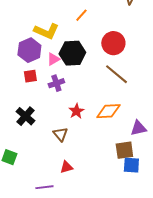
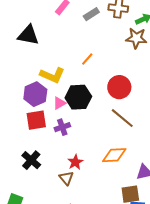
red square: (30, 76) -> (36, 120), size x1.5
red star: (76, 111) -> (75, 162), moved

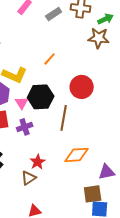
pink triangle: (59, 103) -> (22, 103), turned -32
brown line: (122, 118) -> (64, 118), moved, turned 60
brown triangle: (66, 178) -> (29, 178), turned 35

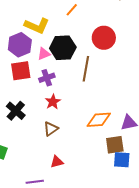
pink triangle: (22, 103) -> (44, 54), turned 40
orange diamond: (77, 155) -> (99, 120), moved
red star: (38, 162) -> (53, 102), moved

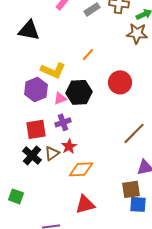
brown line: (86, 69) -> (134, 133), moved, turned 35
red square: (21, 71) -> (36, 129), moved
orange diamond: (99, 120) -> (81, 169), moved
brown triangle: (51, 129) -> (52, 153), moved
red triangle: (57, 162) -> (85, 204), moved, size x1.5

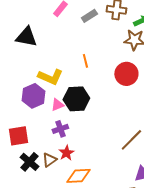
orange line: (88, 54) -> (85, 61), turned -56
red circle: (120, 82) -> (126, 74), moved
red square: (36, 129) -> (18, 136), moved

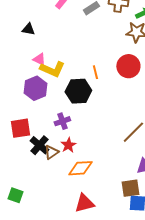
black triangle: (26, 37) -> (28, 29), size x0.6
orange line: (85, 61) -> (95, 72), moved
pink triangle: (57, 105) -> (39, 59), moved, turned 48
black cross: (29, 162) -> (39, 145), moved

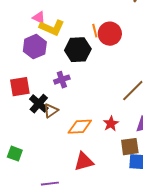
red circle: (128, 66) -> (110, 34), moved
red star: (68, 145) -> (111, 124), moved

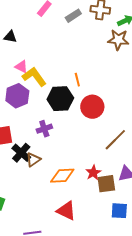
yellow L-shape: (52, 28) -> (34, 77), turned -150
red circle: (110, 34) -> (92, 107), moved
brown square: (130, 147) -> (106, 184), moved
red triangle: (84, 162) -> (66, 211), turned 40

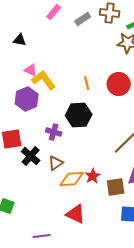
black hexagon: (60, 99) -> (79, 115), moved
red circle: (92, 107) -> (119, 84), moved
purple cross: (44, 129) -> (54, 132), turned 35
brown triangle: (33, 160) -> (56, 163), moved
red star: (93, 173) -> (93, 176), moved

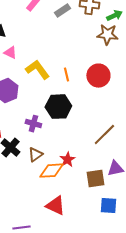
pink triangle: (31, 70) -> (10, 53), moved
yellow L-shape: (44, 80) -> (37, 70), moved
red star: (93, 176) -> (67, 160), moved

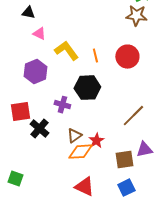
brown triangle: (35, 155) -> (74, 136), moved
blue square: (108, 206) -> (126, 188), moved, turned -30

